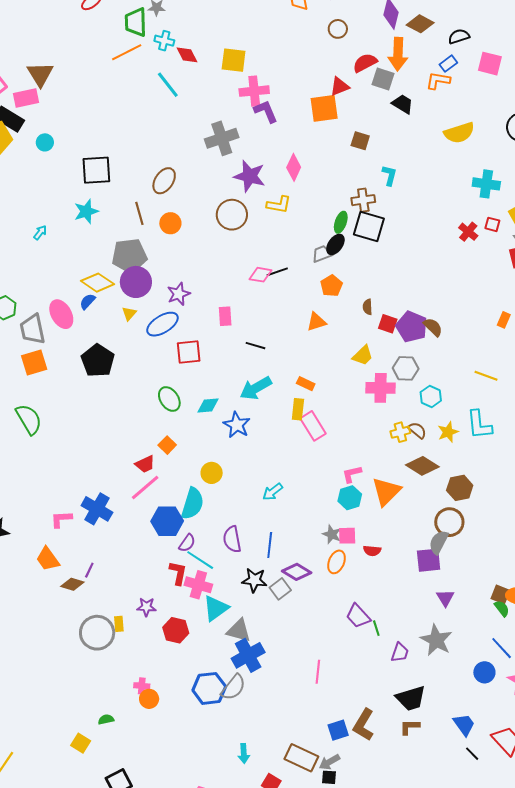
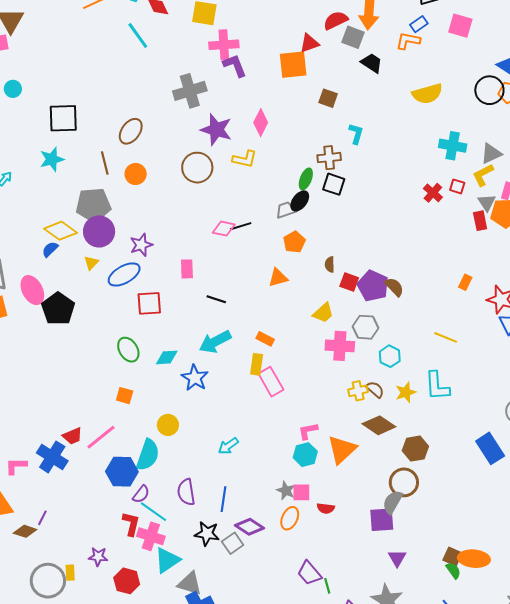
black square: (369, 227) -> (334, 184), size x0.7
pink ellipse: (61, 314) -> (32, 290), moved
orange square: (167, 445) -> (125, 396), turned -30
red trapezoid: (145, 464) -> (73, 436), moved

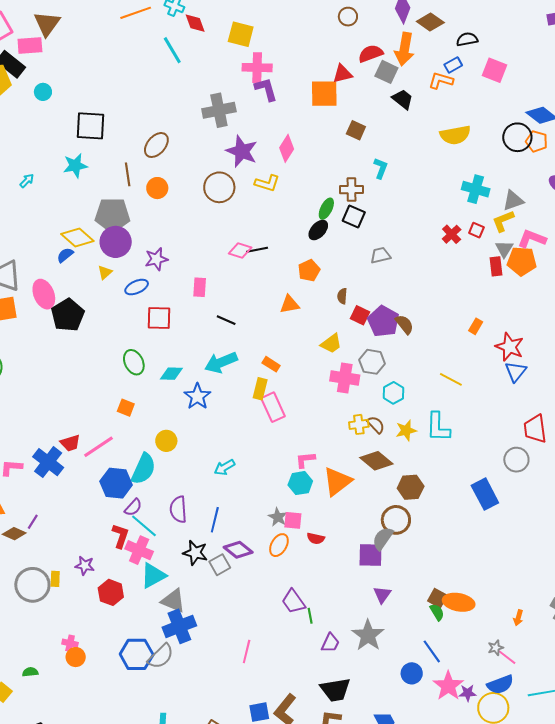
gray trapezoid: (286, 210) -> (380, 255), moved
blue ellipse: (124, 274) -> (137, 287), size x0.7

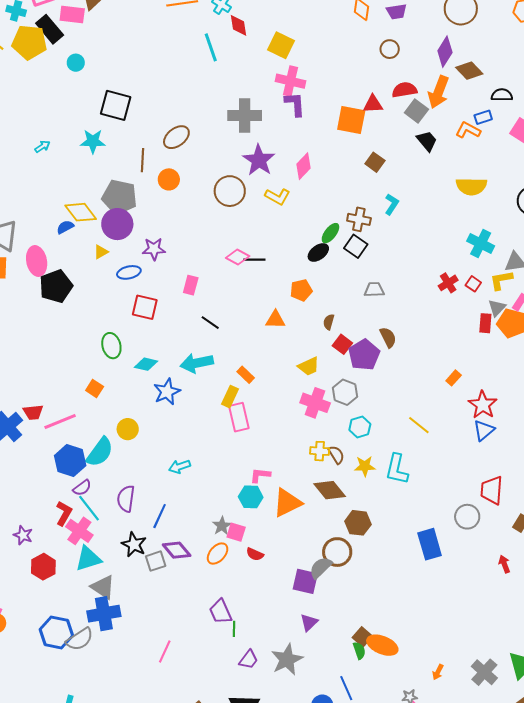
brown semicircle: (404, 324) -> (388, 337), moved

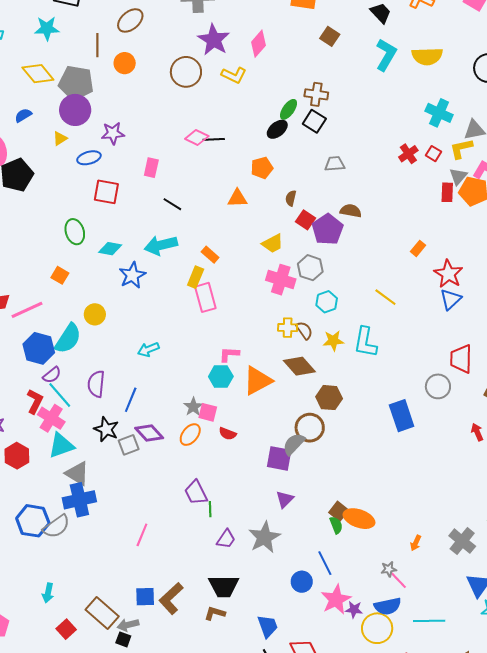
cyan L-shape: (392, 204) -> (386, 55), moved, size x1.5
yellow diamond: (81, 212) -> (38, 74), moved
brown semicircle: (388, 337) -> (351, 211), turned -50

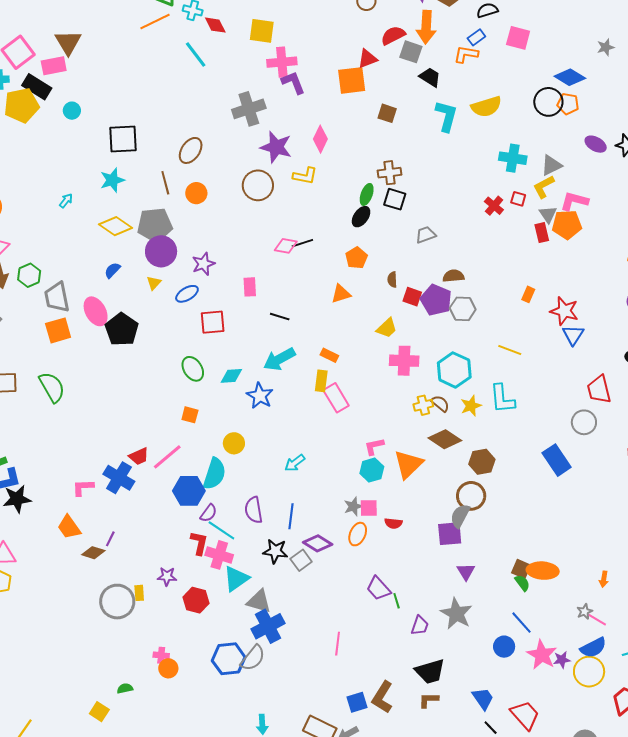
gray hexagon: (310, 268) -> (463, 309), moved
cyan hexagon: (327, 302) -> (454, 370), size x1.6
gray star: (193, 407) -> (353, 506), turned 30

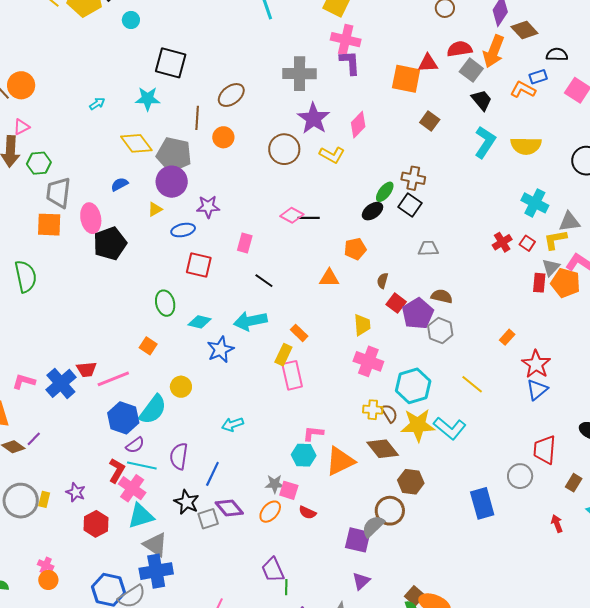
yellow trapezoid: (387, 328) -> (362, 325), turned -70
cyan L-shape: (502, 399) -> (450, 428), turned -64
yellow star: (471, 406) -> (418, 425), size x1.6
cyan line: (221, 530) -> (142, 465), turned -40

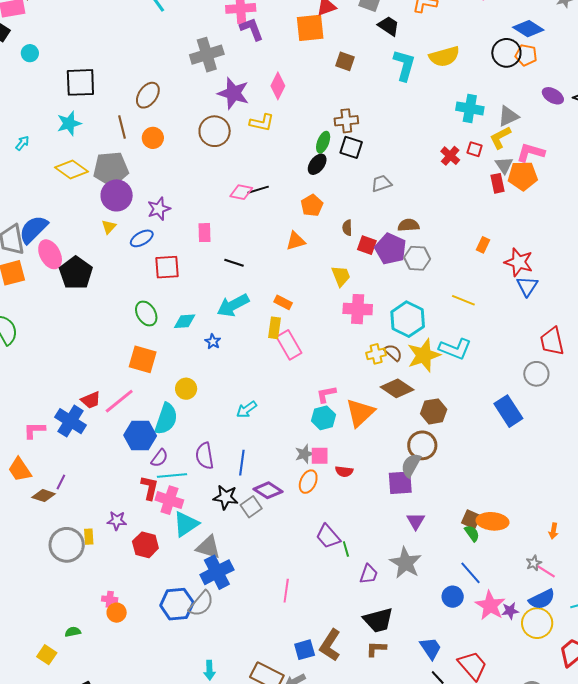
blue semicircle: (120, 184) -> (33, 229), moved, size x1.8
orange square: (148, 346) -> (143, 359), size x1.6
blue star: (220, 350) -> (213, 342), size x0.6

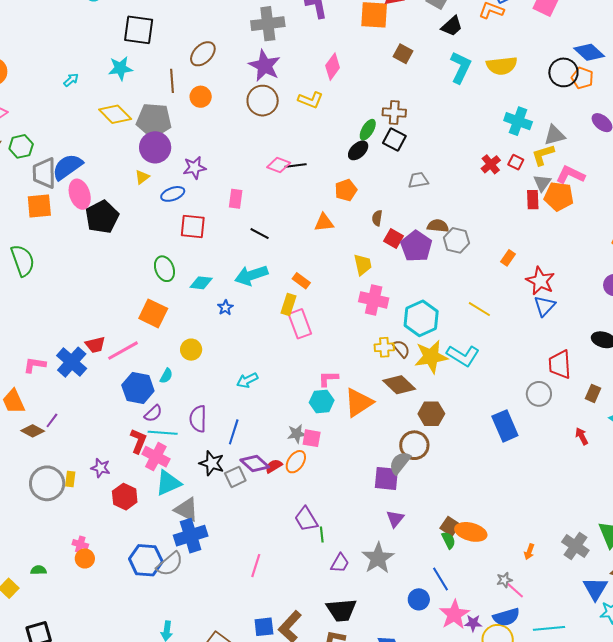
black trapezoid: (389, 26) -> (452, 26), turned 95
purple star: (233, 93) -> (265, 66), moved
gray hexagon: (417, 258) -> (456, 240), moved
cyan semicircle: (166, 419) -> (166, 376), size x0.5
red semicircle: (344, 471) -> (274, 466), moved, turned 132

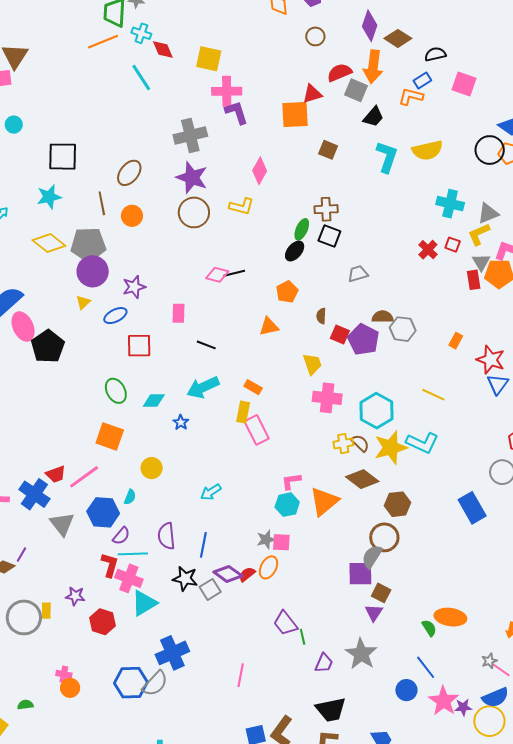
gray triangle: (186, 509) -> (62, 524), moved, turned 32
brown square: (450, 526) -> (381, 593), moved

